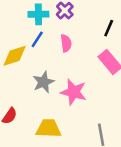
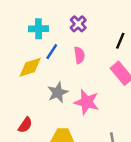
cyan cross: (38, 14) -> (38, 29), moved

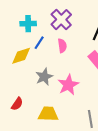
purple cross: (78, 24) -> (61, 20), size x1.5
pink star: (87, 102) -> (68, 85), turned 30

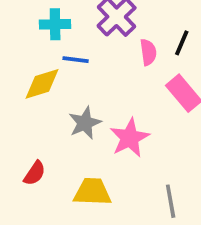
blue line: (39, 43) -> (76, 60), turned 64
pink semicircle: (62, 46) -> (148, 52), moved

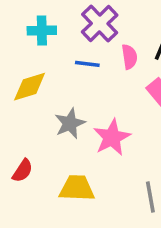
blue line: (76, 60) -> (87, 64), moved

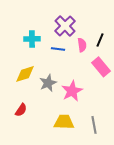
cyan cross: (42, 31) -> (32, 39), moved
yellow diamond: (30, 87) -> (25, 74), moved
yellow trapezoid: (77, 188) -> (64, 122), moved

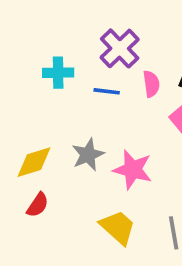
yellow diamond: (25, 74) -> (34, 162), moved
pink star: (72, 91) -> (133, 170), turned -30
yellow trapezoid: (64, 122) -> (118, 227), turned 40

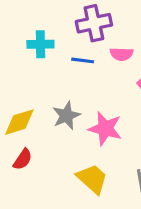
purple cross: (120, 48) -> (94, 23), turned 32
pink semicircle: (151, 84) -> (121, 54), turned 100

